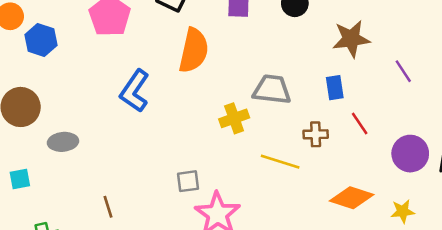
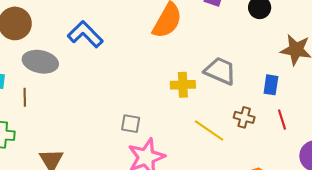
blue L-shape: (135, 91) -> (85, 34), moved, turned 84
gray ellipse: (63, 142) -> (40, 62), size x1.4
brown line: (108, 207) -> (25, 97), moved

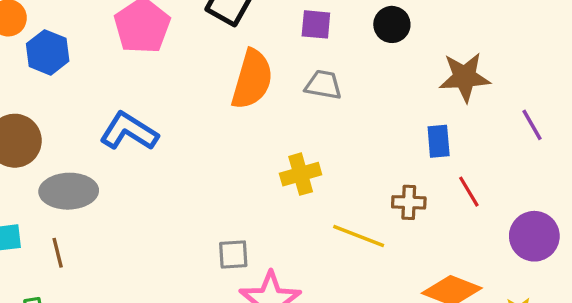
gray trapezoid: (220, 71) -> (323, 85), moved, size x0.7

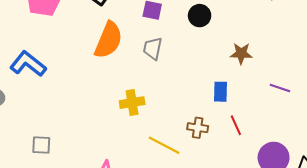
brown star: (465, 77) -> (241, 53), size x0.7
gray trapezoid: (323, 85) -> (153, 48), turned -95
purple line: (532, 125) -> (280, 88), turned -48
gray square: (233, 255) -> (41, 145), moved

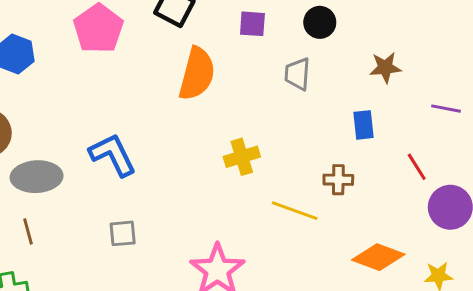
gray trapezoid: (153, 48) -> (297, 74), moved
blue L-shape: (28, 64) -> (113, 155), moved, turned 33
red line: (236, 125) -> (417, 167), moved

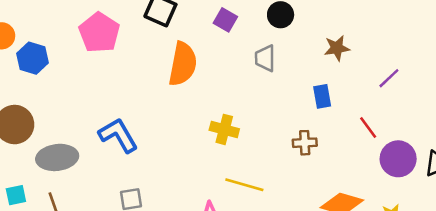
purple square: (252, 24) -> (225, 20), turned 30
purple line: (446, 109) -> (389, 78), turned -50
yellow cross: (242, 157) -> (224, 129), turned 36
yellow line: (295, 211) -> (244, 185), moved

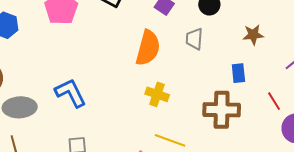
orange semicircle: (183, 64) -> (148, 48), moved
brown cross: (305, 143) -> (222, 110), size x1.8

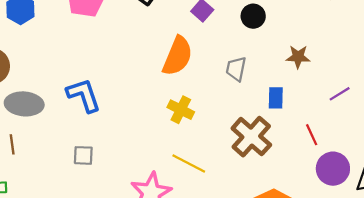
gray trapezoid: (194, 39) -> (236, 69), moved
brown cross: (222, 110) -> (251, 137), turned 33

